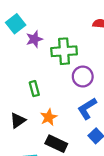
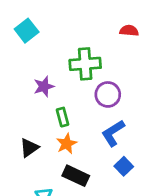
purple star: (34, 39) -> (44, 86), moved
green rectangle: (34, 89) -> (63, 117), moved

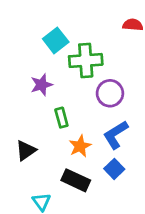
cyan square: (27, 31) -> (56, 40), moved
orange star: (67, 144) -> (80, 146), moved
blue square: (124, 166) -> (114, 169), moved

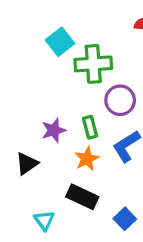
purple star: (41, 85) -> (54, 130), moved
green rectangle: (61, 118) -> (90, 127), moved
blue square: (114, 169) -> (125, 219), moved

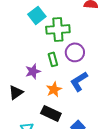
green rectangle: (90, 127) -> (53, 59), moved

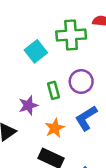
cyan square: (37, 15) -> (36, 51), moved
green cross: (58, 29) -> (71, 35), moved

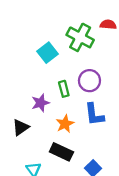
green cross: (71, 35) -> (80, 37), turned 32
blue L-shape: (86, 118) -> (94, 115), turned -65

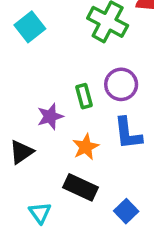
cyan square: (47, 53) -> (30, 27), moved

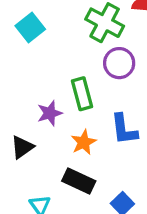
purple circle: (121, 84) -> (119, 63), moved
green rectangle: (84, 96) -> (82, 94), size x1.4

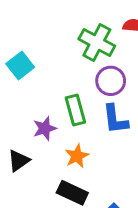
cyan square: (30, 28) -> (20, 66), moved
blue L-shape: (124, 129) -> (115, 119), moved

